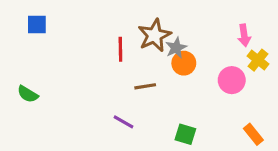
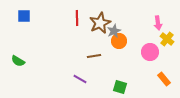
red line: (120, 49) -> (77, 18), moved
orange rectangle: (253, 134) -> (164, 79), moved

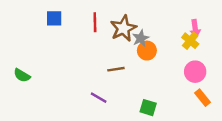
blue square: (24, 16) -> (54, 18), moved
yellow cross: (167, 39) -> (190, 41), moved
pink circle: (150, 52) -> (195, 72), moved

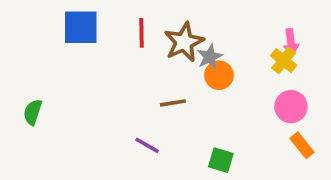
blue square: (54, 18) -> (81, 27), size x1.5
green semicircle: (22, 75) -> (33, 112), turned 77

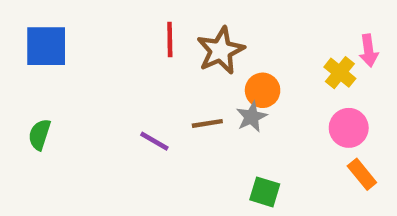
blue square: (81, 27) -> (46, 46), moved
pink arrow: (291, 42) -> (369, 51), moved
gray star: (210, 57) -> (252, 117), moved
purple line: (147, 145) -> (154, 141), moved

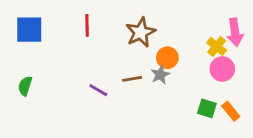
red line: (170, 40) -> (87, 25), moved
pink arrow: (369, 51) -> (235, 32), size x1.4
pink circle: (349, 128) -> (222, 69), moved
green square: (265, 192) -> (207, 108), moved

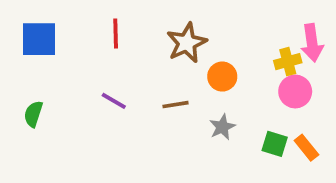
yellow cross: (217, 46) -> (288, 62), turned 36
gray star: (160, 75) -> (222, 127), moved
purple line: (98, 90) -> (114, 101), moved

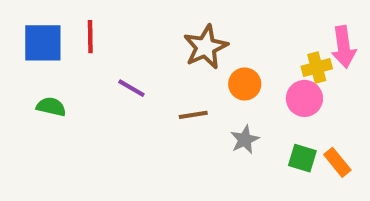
red line: (116, 34) -> (90, 37), moved
pink circle: (295, 92) -> (304, 98), moved
purple line: (114, 101) -> (131, 88), moved
green semicircle: (33, 114) -> (51, 107), moved, turned 85

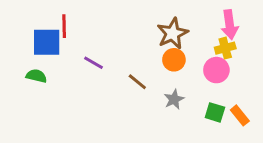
blue square: (43, 43) -> (47, 42), moved
brown star: (206, 47) -> (172, 33), moved
pink arrow: (344, 47) -> (230, 25), moved
brown line: (193, 115) -> (137, 82), turned 48

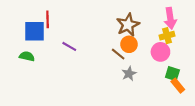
brown line: (137, 82) -> (118, 54), moved
green square: (215, 112) -> (172, 74), moved

